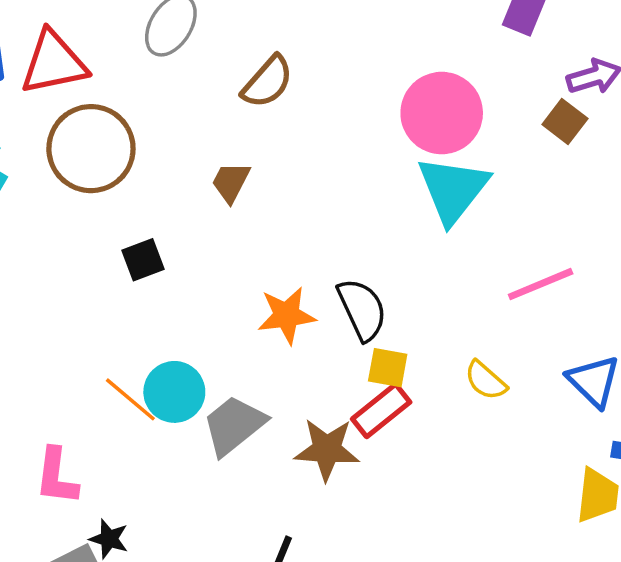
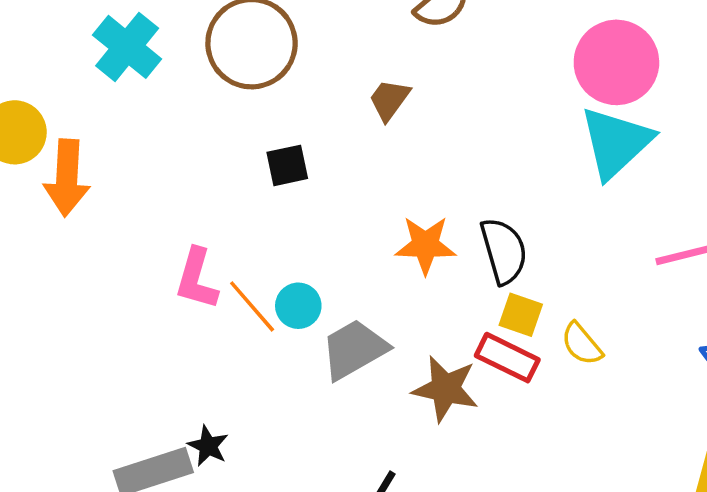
yellow semicircle: (486, 380) -> (582, 344), moved
cyan circle: (174, 392) -> (298, 306), size x0.7
red rectangle: (381, 411) -> (507, 358), turned 56
pink L-shape: (57, 476) -> (197, 279), moved

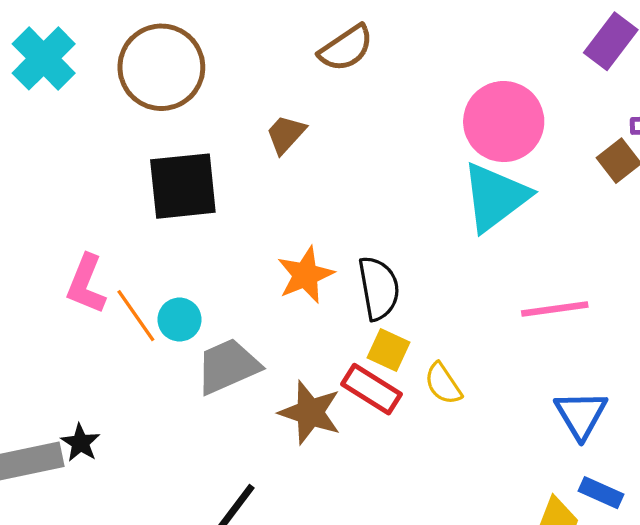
black square: (287, 165) -> (183, 186), size x1.8
orange star: (425, 245) -> (305, 275), turned -30

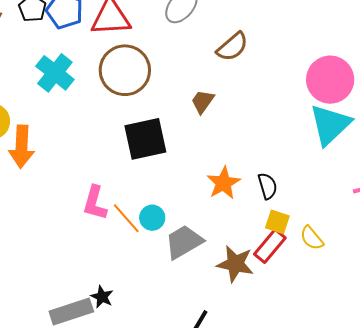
black semicircle: (379, 288) -> (268, 186), size x0.7
red rectangle: (371, 389) -> (270, 246), turned -76

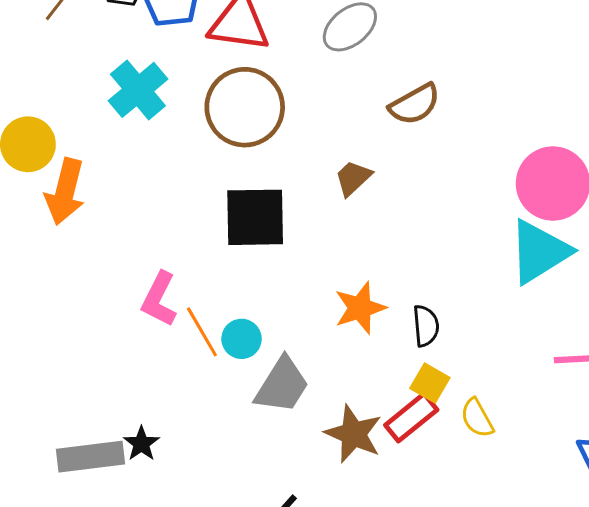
gray trapezoid: (184, 242) -> (282, 385), turned 141

